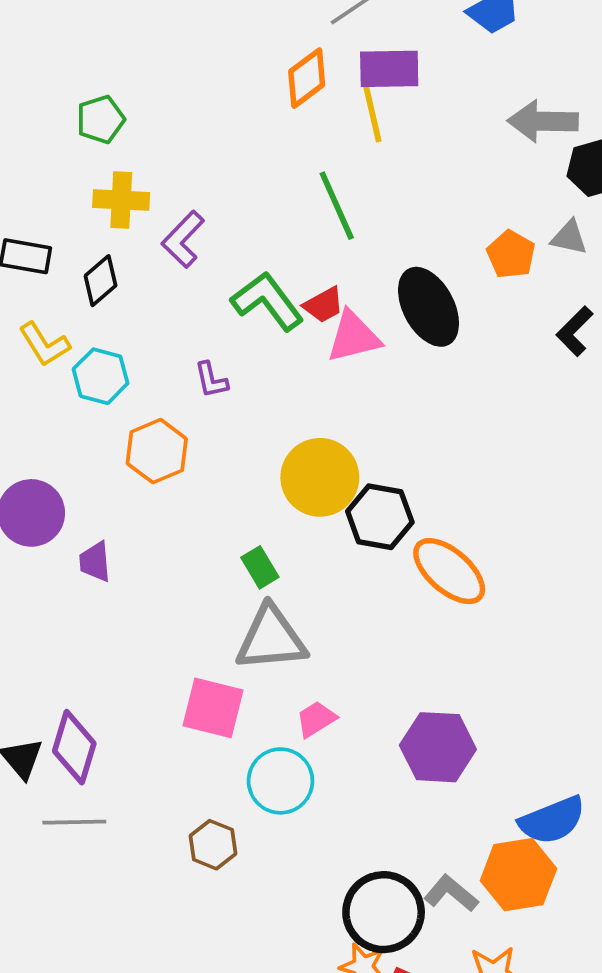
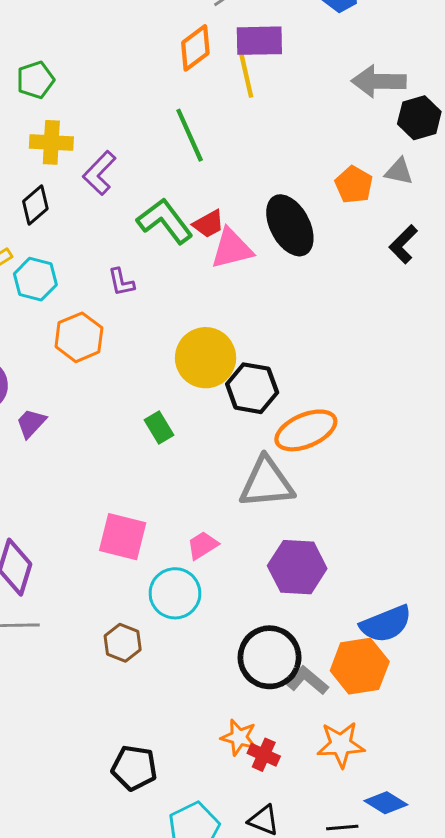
green line: (337, 206) -> (190, 135), moved
purple trapezoid: (95, 562) -> (31, 423), turned 48
orange ellipse: (449, 571) -> (306, 430), turned -64
gray triangle: (271, 639) -> (267, 483), moved
black circle: (384, 912) -> (270, 657), moved

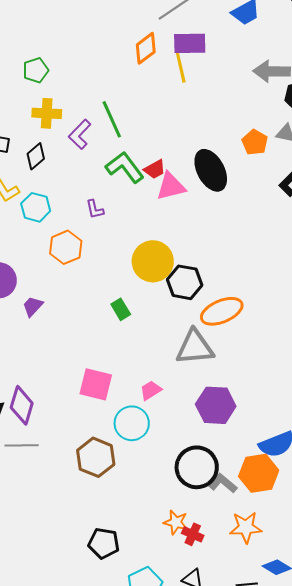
green line: (190, 135) -> (112, 119), moved
brown hexagon: (123, 643) -> (96, 457), size x1.5

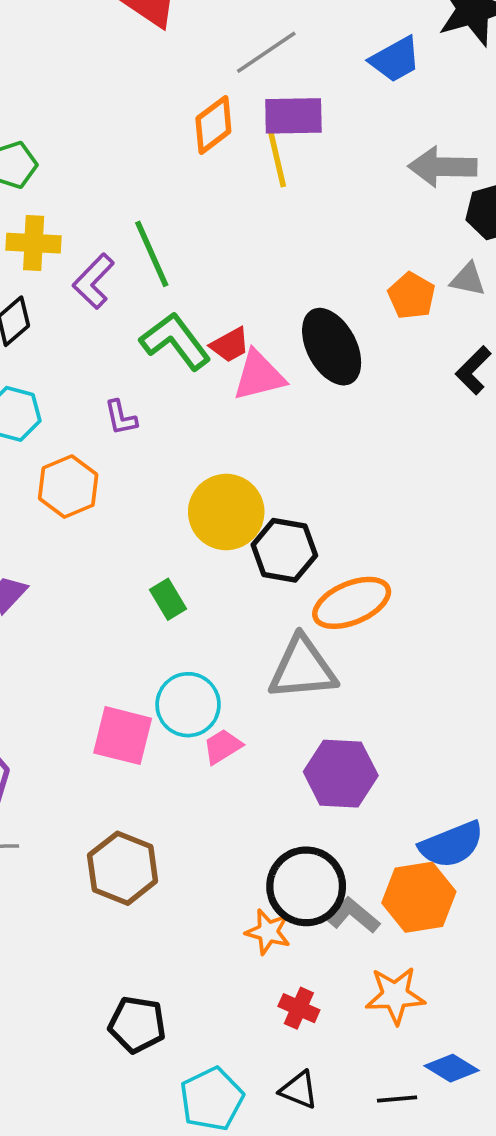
cyan circle: (132, 423) -> (188, 705), moved
orange star: (176, 522) -> (268, 932), moved

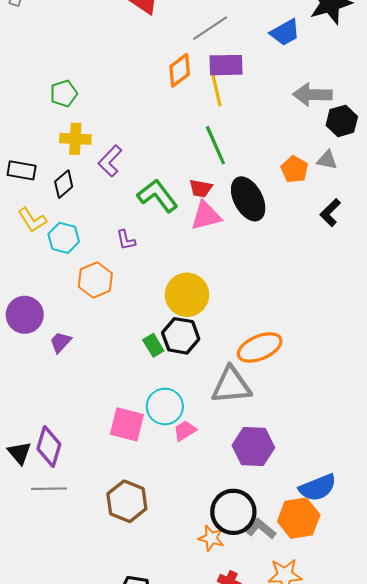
green line: (152, 254) -> (215, 145), moved
red trapezoid: (230, 345) -> (201, 188), moved, turned 40
black hexagon: (284, 550) -> (181, 336), moved

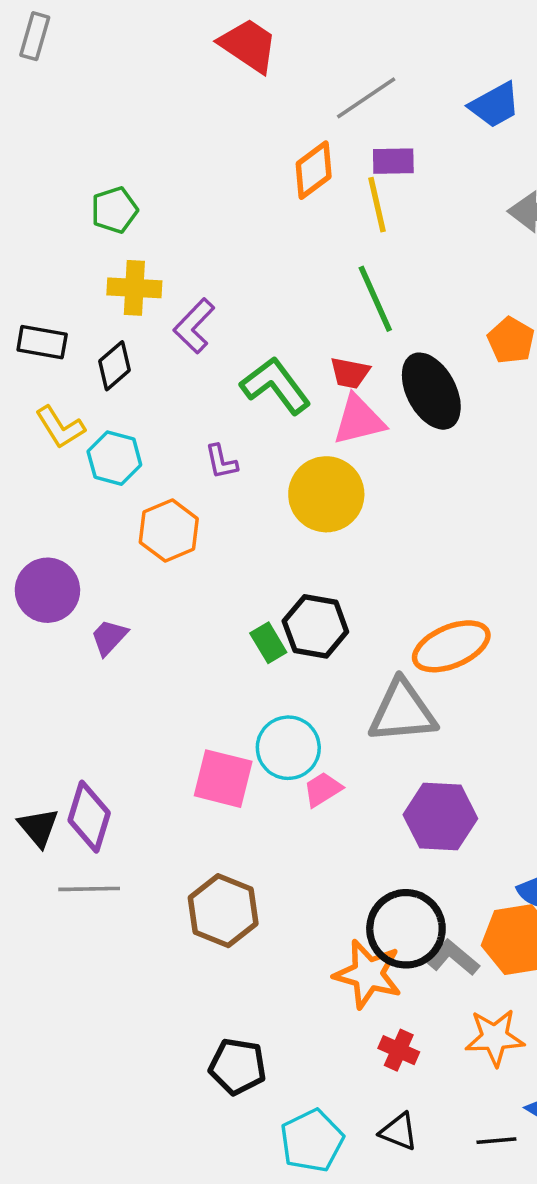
purple rectangle: (226, 65) -> (393, 161), size x0.7
yellow circle: (187, 295) -> (326, 494), moved
orange star: (211, 538) -> (368, 974), size x1.5

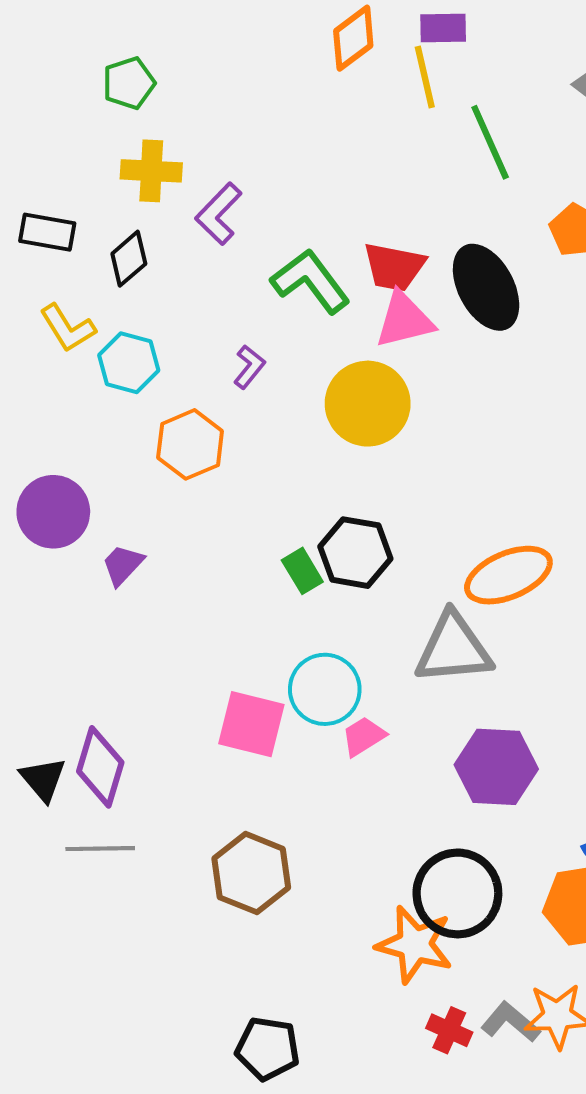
green line: (375, 299) -> (490, 142), moved
red trapezoid: (350, 373) -> (394, 267), size x1.4
purple L-shape: (221, 462) -> (249, 367), turned -129
gray L-shape: (453, 958) -> (511, 1022), moved

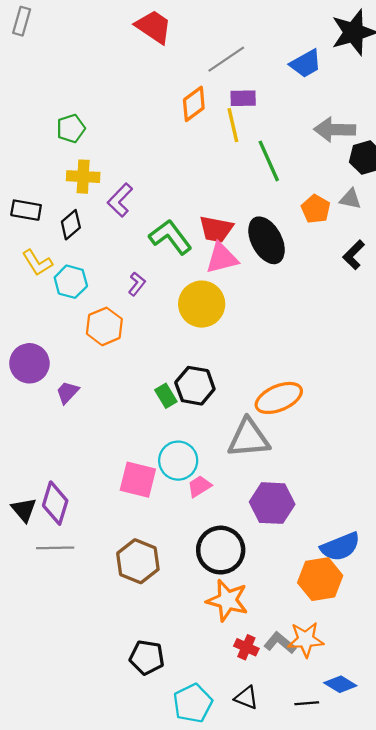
black circle: (457, 893) -> (221, 550), moved

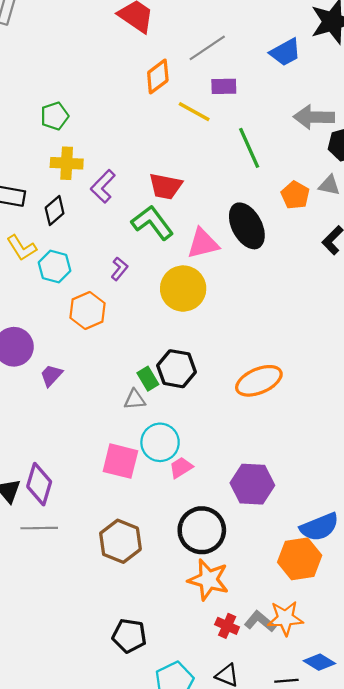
orange diamond: (194, 104) -> (158, 76), moved
yellow line: (233, 125) -> (194, 112), moved, turned -48
red trapezoid: (216, 229) -> (166, 186), moved
gray triangle: (249, 438) -> (135, 399), moved, size x0.5

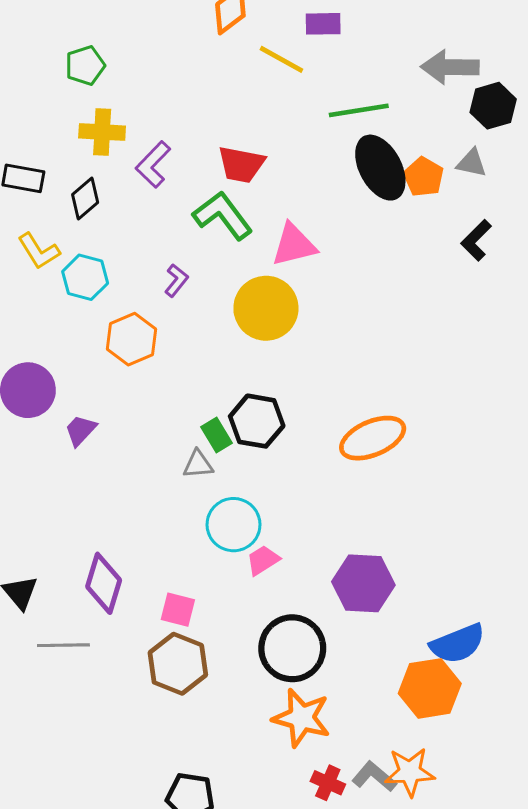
green line: (249, 148) -> (359, 110), turned -75
black ellipse: (247, 226) -> (380, 168), moved
pink square: (120, 461) -> (178, 610), moved, size x0.7
purple diamond: (39, 484) -> (104, 583), moved

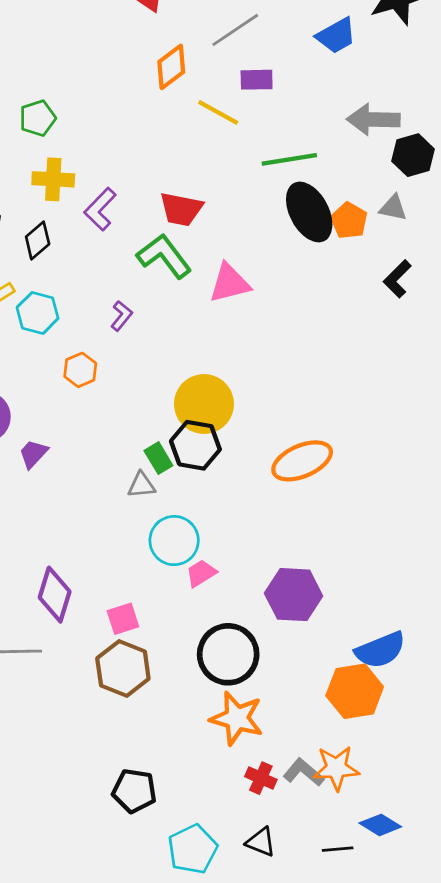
yellow circle: (266, 308) -> (204, 404), moved
orange hexagon: (131, 339) -> (80, 370), size x0.7
pink square: (178, 610) -> (123, 619), turned -32

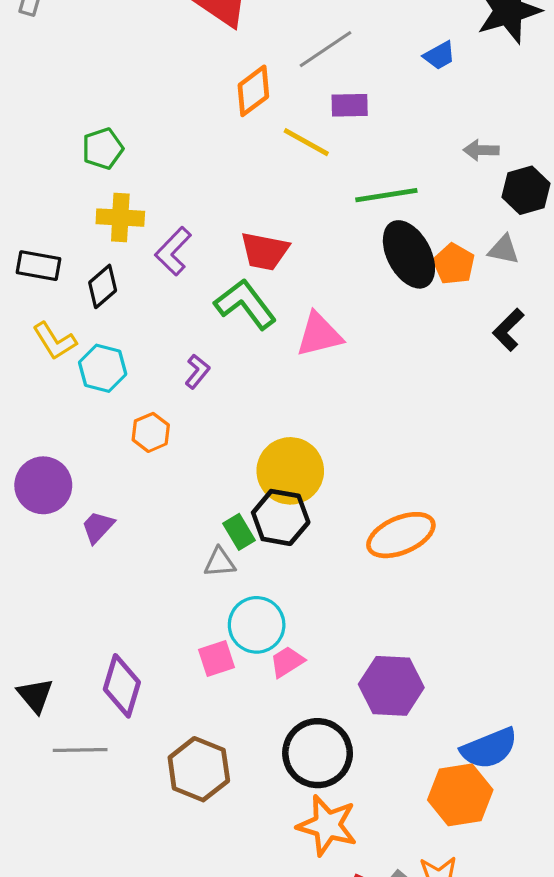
blue trapezoid: (336, 36) -> (439, 56), size x0.7
gray arrow: (373, 120) -> (481, 150), size x0.6
pink square: (123, 619) -> (216, 659), moved

